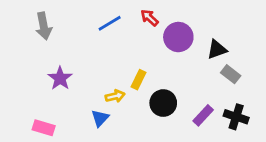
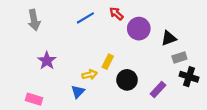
gray rectangle: (231, 74) -> (179, 57), turned -56
black cross: (236, 117) -> (189, 77), moved

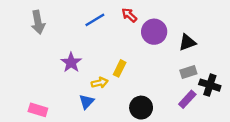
gray rectangle: (179, 57) -> (188, 72), moved
purple star: (47, 61) -> (71, 63), moved
black circle: (127, 80) -> (141, 108), moved
purple rectangle: (158, 90) -> (187, 99), moved

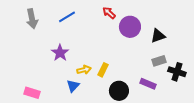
blue line: (95, 20) -> (67, 17), moved
yellow rectangle: (120, 68) -> (103, 70), moved
purple rectangle: (187, 99) -> (148, 84), moved, turned 70

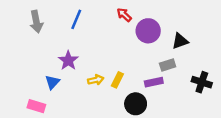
blue line: (67, 17) -> (76, 19), turned -36
gray rectangle: (159, 61) -> (168, 65), moved
purple rectangle: (148, 84) -> (154, 82), moved, turned -35
blue triangle: (73, 86) -> (52, 82), moved

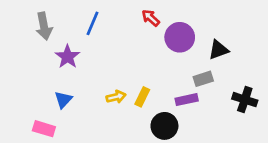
purple star: (68, 60) -> (67, 57), moved

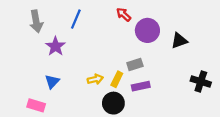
gray rectangle: (203, 79) -> (135, 64), moved
purple rectangle: (187, 100) -> (141, 86), moved
black circle: (164, 126) -> (113, 103), moved

